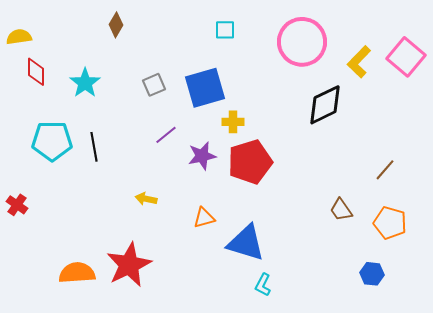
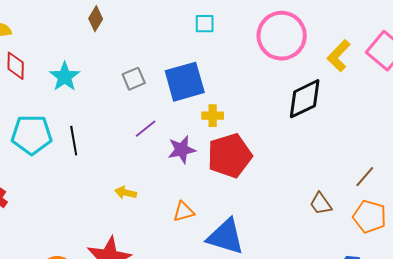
brown line: (385, 170) -> (365, 177), moved

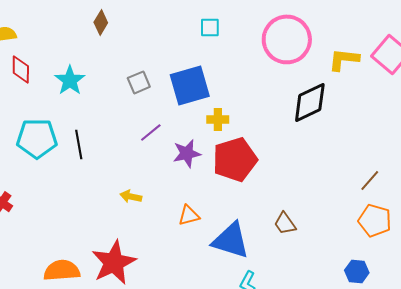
yellow L-shape: (339, 56) -> (344, 59), turned 52
brown trapezoid: (321, 204) -> (285, 223), moved

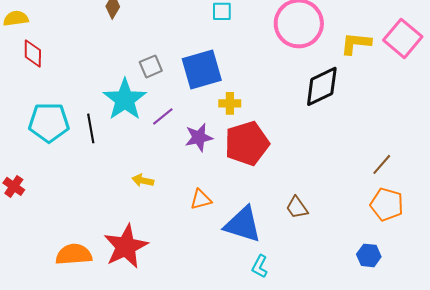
cyan star: (70, 80) -> (125, 99), moved, size x1.4

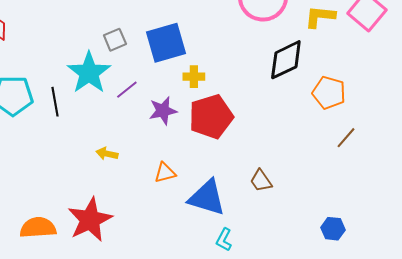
orange pentagon: (387, 204) -> (329, 93), moved

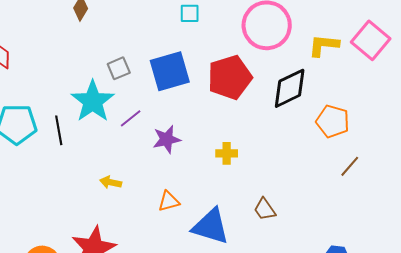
yellow cross: (194, 77) -> (227, 153), moved
red pentagon: (211, 117) -> (230, 77), moved

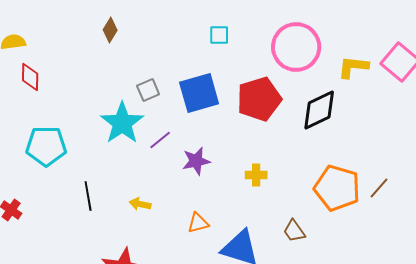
orange pentagon: (333, 121) -> (337, 188), moved, size x1.4
black line: (59, 130) -> (88, 196), moved

